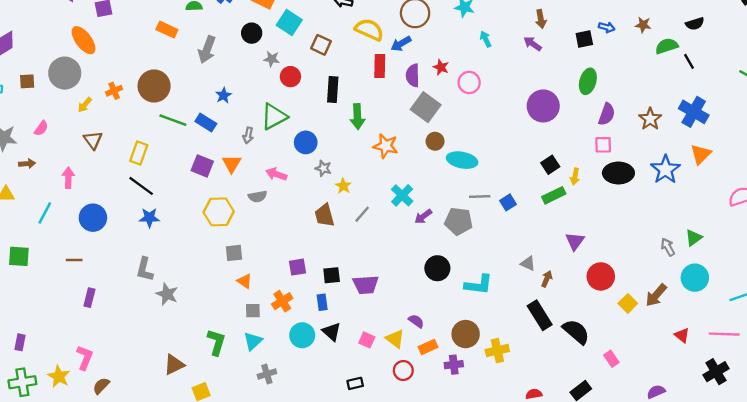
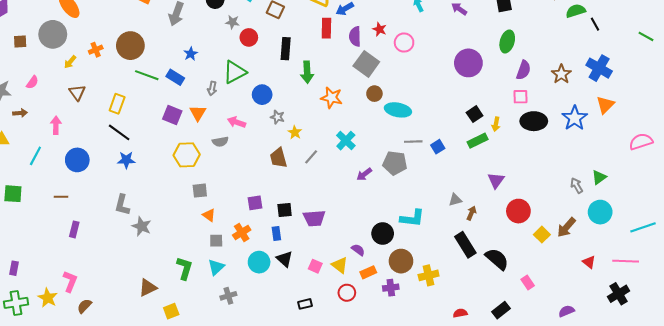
purple arrow: (423, 216) -> (364, 174), moved
gray triangle: (528, 264) -> (455, 200), turned -40
black circle: (437, 268) -> (383, 233), moved

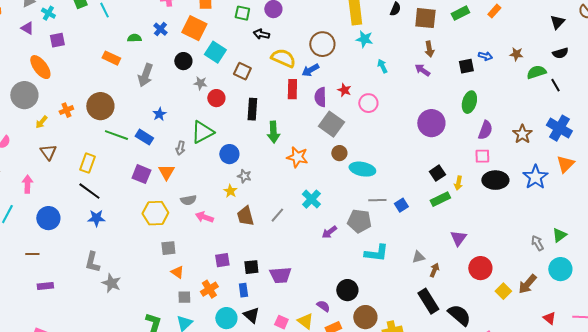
pink arrow: (237, 122) -> (204, 217), moved
yellow star: (295, 132) -> (230, 191), moved
cyan L-shape: (412, 218) -> (376, 253), moved
purple rectangle: (74, 229) -> (45, 286), turned 70

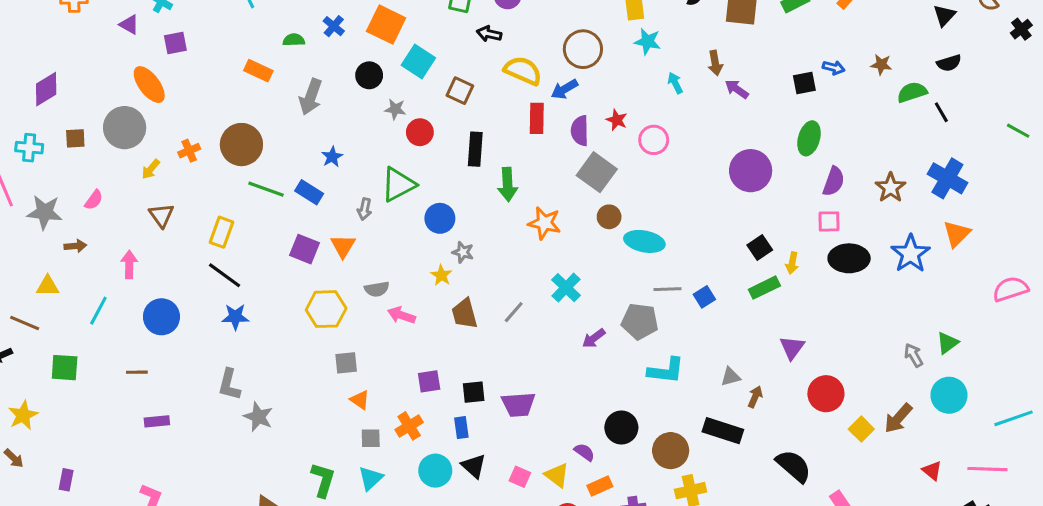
brown arrow: (429, 49) -> (715, 63), moved
black rectangle: (428, 301) -> (723, 431), moved, turned -40
brown circle: (365, 317) -> (671, 451), moved

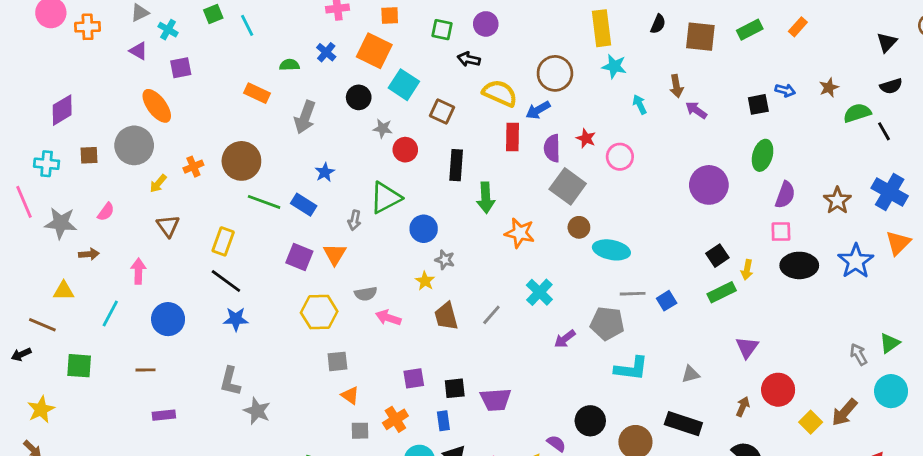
brown star: (881, 65) -> (829, 88), turned -30
brown arrow: (755, 397) -> (743, 407), moved

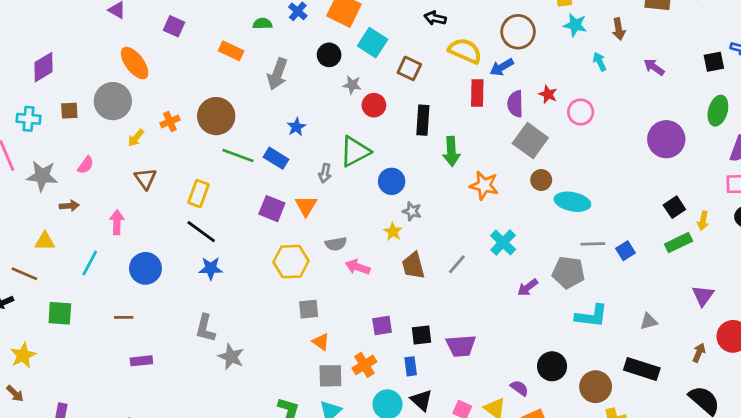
purple square: (181, 68) -> (174, 26), moved, turned 35
brown arrow: (676, 86) -> (619, 29), moved
gray square: (360, 431) -> (330, 376), size x1.4

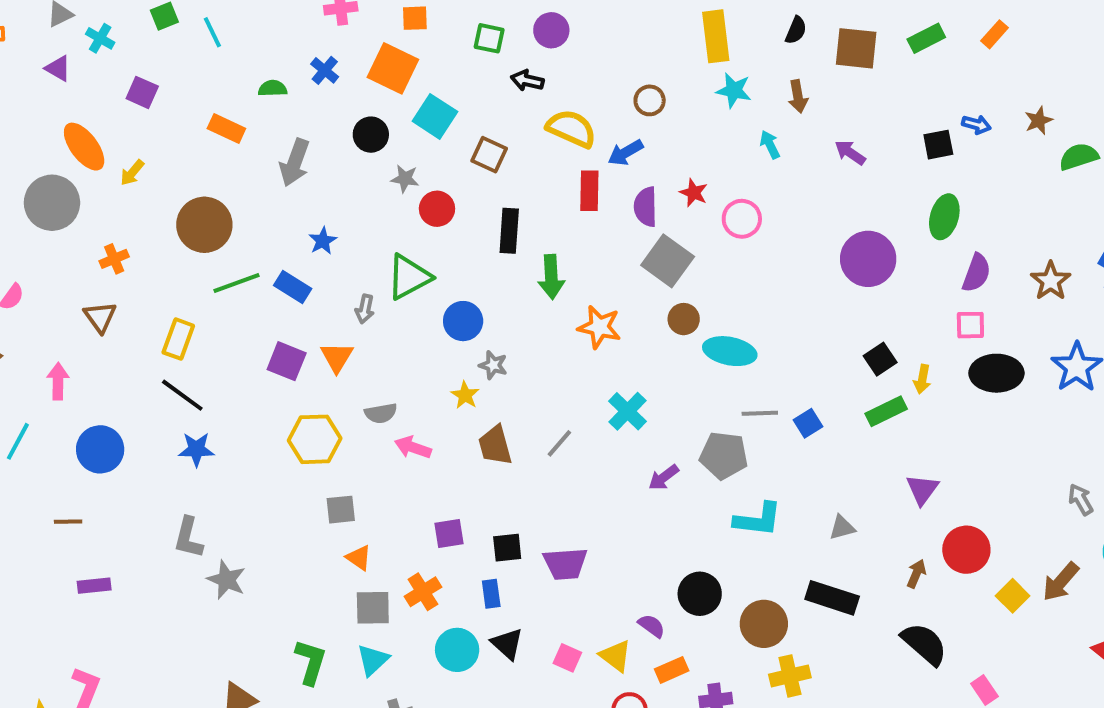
brown circle: (518, 32) -> (650, 100), size x0.6
orange cross: (170, 122) -> (114, 259), moved
yellow arrow: (136, 138) -> (132, 173), moved
green line: (238, 156) -> (236, 283), turned -40

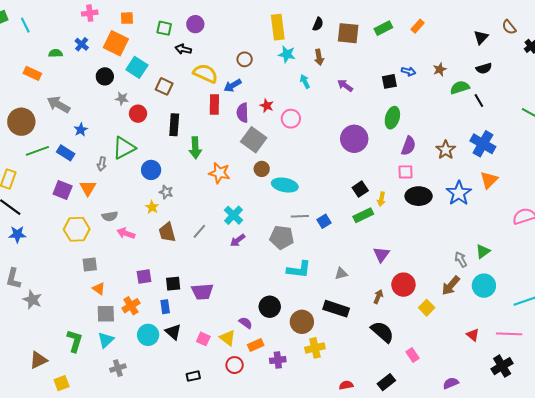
gray arrow: (295, 163) -> (59, 105), moved, turned 100
purple arrow: (664, 477) -> (238, 240), moved
brown arrow: (1061, 582) -> (451, 286), moved

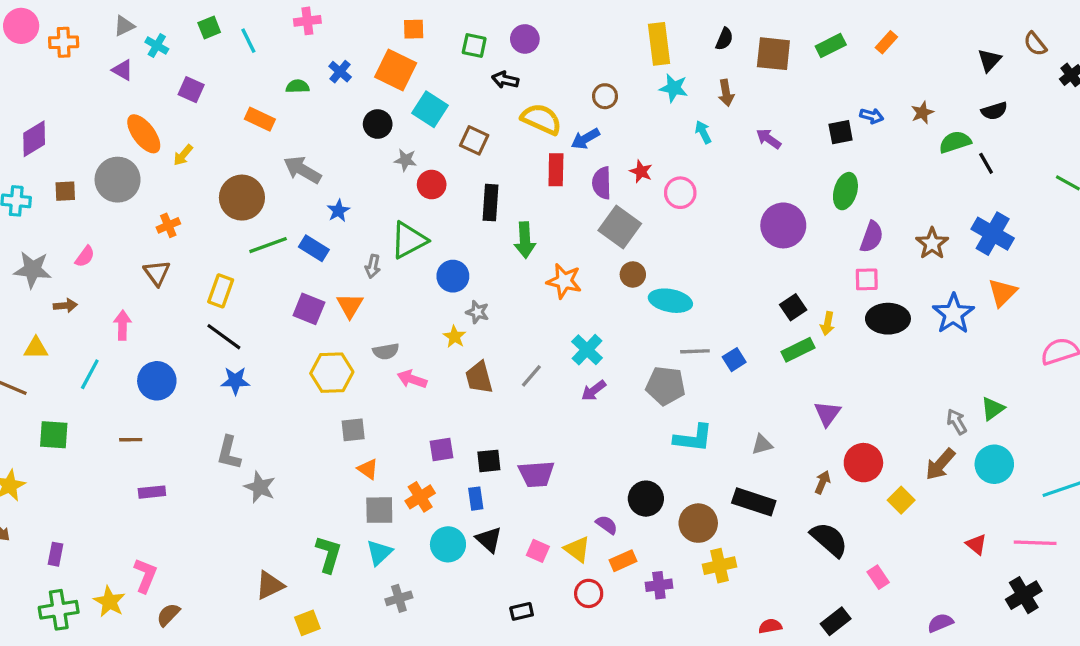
pink cross: (90, 13) -> (307, 21), moved

